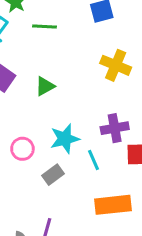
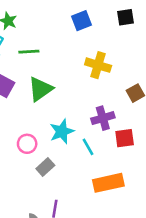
green line: (45, 27) -> (29, 52), moved
green triangle: (45, 86) -> (40, 89), size x1.5
gray rectangle: (53, 175) -> (45, 167), moved

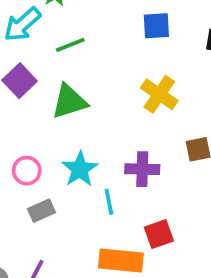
green line: (29, 52) -> (70, 45), turned -36
cyan star: (62, 131) -> (80, 169), turned -30
red square: (125, 138) -> (159, 234), moved, turned -30

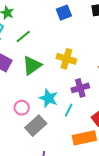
yellow cross: (159, 94) -> (66, 59), moved
cyan line: (109, 202) -> (69, 110), turned 56
gray rectangle: (41, 211) -> (36, 126), size x1.5

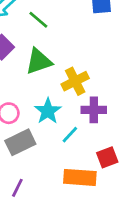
green line: (23, 36) -> (38, 20), turned 63
yellow cross: (66, 59) -> (75, 81), moved, turned 30

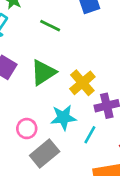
green line: (38, 20) -> (50, 26), moved
cyan star: (48, 111) -> (63, 118), turned -30

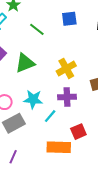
yellow cross: (82, 83) -> (66, 68), moved

